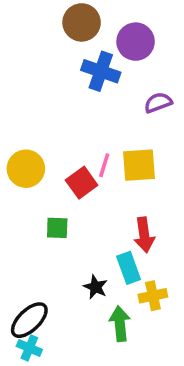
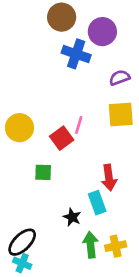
yellow square: (139, 165) -> (121, 114), moved
yellow cross: (153, 296) -> (116, 246), moved

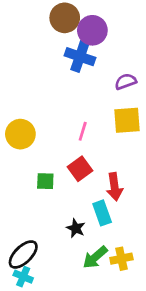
purple circle: (102, 32) -> (92, 30), moved
red square: (62, 138) -> (80, 169), moved
green arrow: (91, 245) -> (95, 257), turned -125

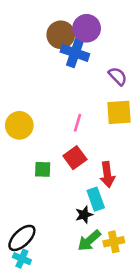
brown circle: (65, 18) -> (61, 35), moved
purple semicircle: (126, 82) -> (118, 76), turned 66
black star: (76, 228) -> (84, 215), moved, turned 30

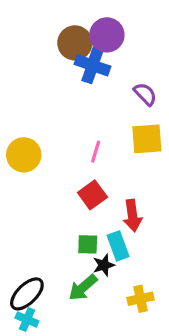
green square: (43, 169) -> (88, 244), moved
green arrow: (89, 241) -> (83, 288), moved

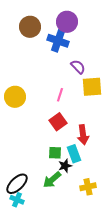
brown circle: (75, 43) -> (30, 27), moved
purple semicircle: (145, 94) -> (78, 67), moved

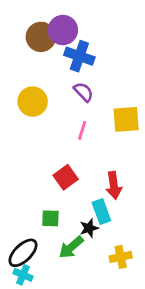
purple circle: (67, 22) -> (63, 30), moved
purple semicircle: (78, 67) -> (84, 92), moved
yellow circle: (15, 97) -> (33, 102), moved
red square: (58, 122) -> (66, 177), moved
green square: (55, 153) -> (50, 218), moved

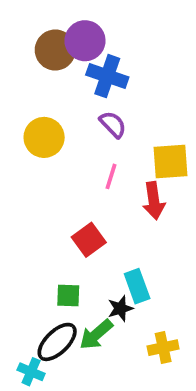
red arrow: (114, 185) -> (154, 201), moved
black ellipse: (23, 253) -> (57, 342), moved

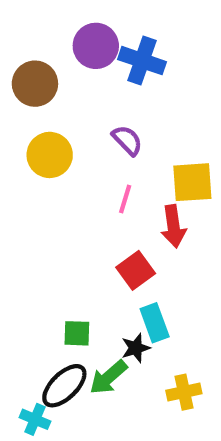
brown circle: (55, 50) -> (35, 84), moved
blue cross: (107, 76) -> (142, 61), moved
red square: (89, 240) -> (136, 270), moved

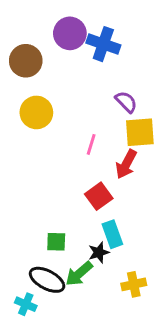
purple semicircle: (127, 140) -> (126, 102), moved
red arrow: (173, 226) -> (126, 164), turned 36
black ellipse: (64, 386) -> (47, 280), turned 72

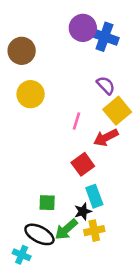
purple circle: (70, 33) -> (83, 28), moved
blue cross: (103, 44) -> (104, 37), moved
yellow square: (140, 132) -> (117, 111), turned -36
red arrow: (126, 164) -> (106, 138), turned 35
yellow cross: (134, 284) -> (94, 231), moved

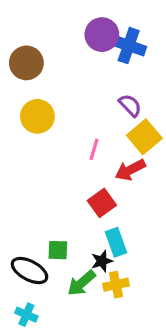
black ellipse: (39, 234) -> (30, 271), moved

